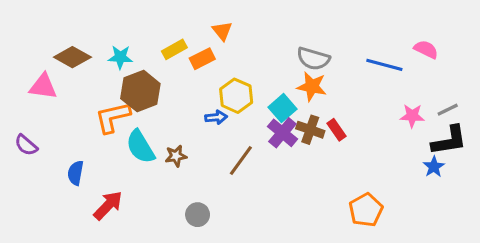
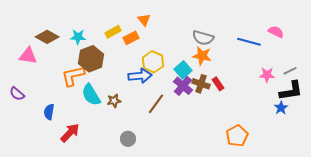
blue arrow: (216, 117) -> (140, 76), size x1.6

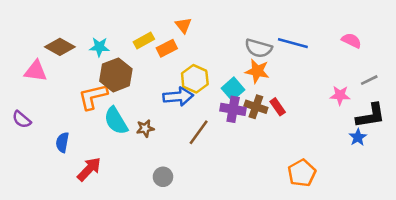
blue line: (249, 42) -> (293, 43), moved
gray line: (290, 71) -> (369, 80), moved
purple cross: (183, 86) -> (233, 109), turned -30

